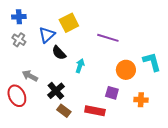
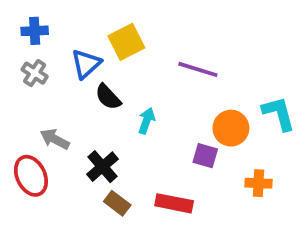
purple square: (112, 93) -> (205, 156), moved

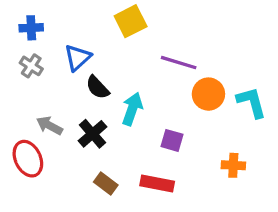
yellow square: (126, 42) -> (131, 21), moved
cyan arrow: (147, 121) -> (132, 109), size x1.4
orange circle: (231, 128) -> (208, 94), moved
purple square: (205, 156) -> (172, 140), moved
black cross: (103, 167) -> (93, 134), moved

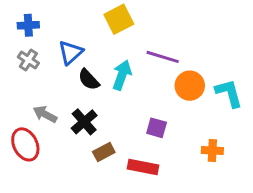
cyan arrow: (132, 109) -> (122, 75), moved
brown rectangle: (106, 183) -> (104, 152), moved, turned -65

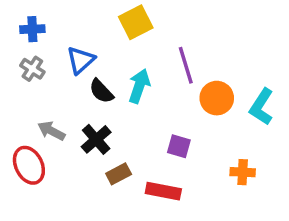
purple line: (163, 57) -> (186, 65), turned 56
cyan L-shape: (229, 93) -> (262, 107), turned -132

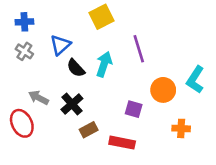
orange circle: (217, 98) -> (163, 90), moved

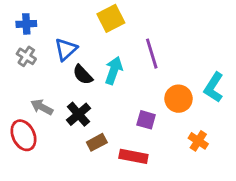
orange cross: (181, 128) -> (198, 141), turned 30

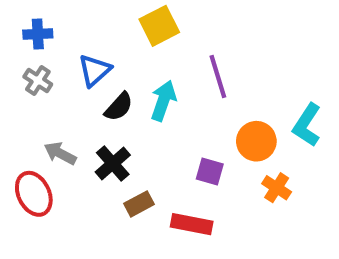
black semicircle: (83, 75) -> (119, 107), turned -95
orange cross: (198, 141) -> (277, 188), moved

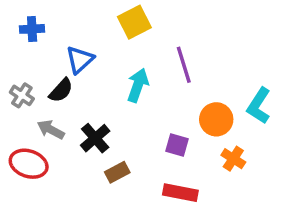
gray cross: (38, 80) -> (22, 95), moved
black semicircle: (119, 107) -> (61, 90), moved
red ellipse: (34, 194) -> (29, 164), turned -45
red rectangle: (192, 224) -> (180, 193), moved

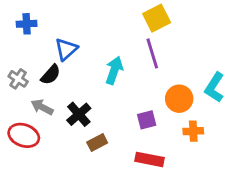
yellow square: (134, 22) -> (157, 18), moved
purple square: (177, 145) -> (147, 120), turned -30
orange cross: (233, 159) -> (193, 131), turned -36

